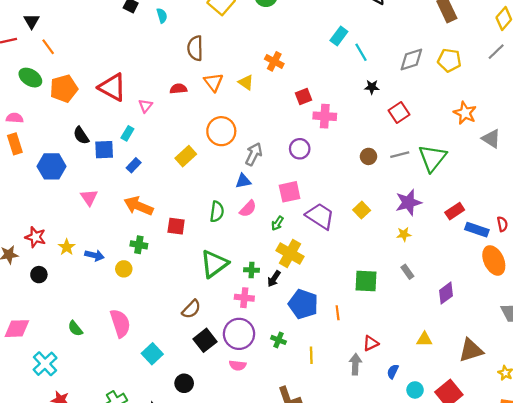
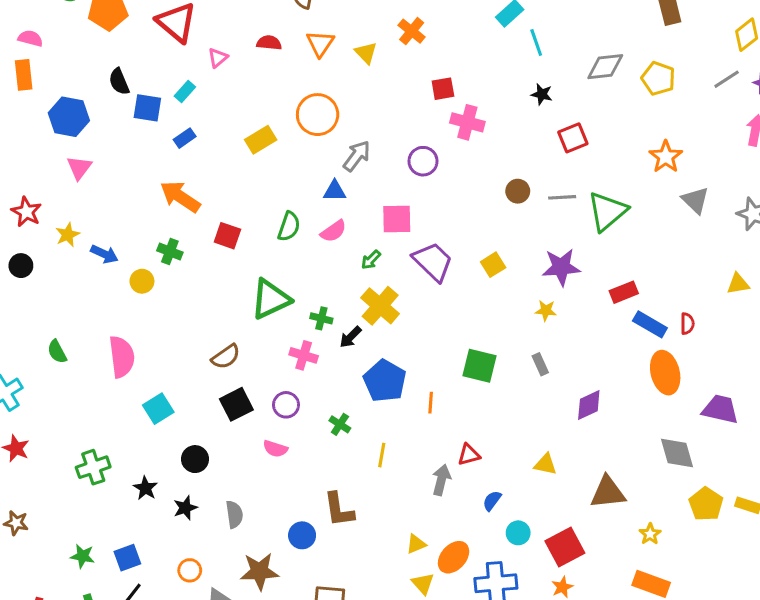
pink triangle: (89, 197) -> (79, 168), moved
purple circle: (239, 334) -> (286, 405), size x0.6

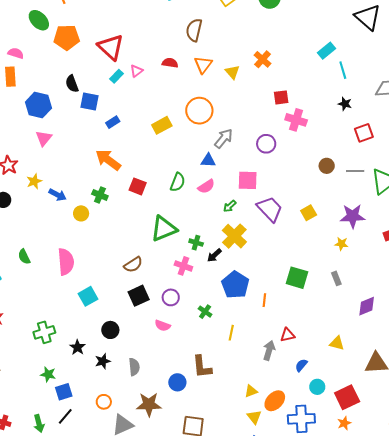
cyan rectangle: (185, 92) -> (116, 76), moved
green star: (82, 556) -> (48, 374), moved

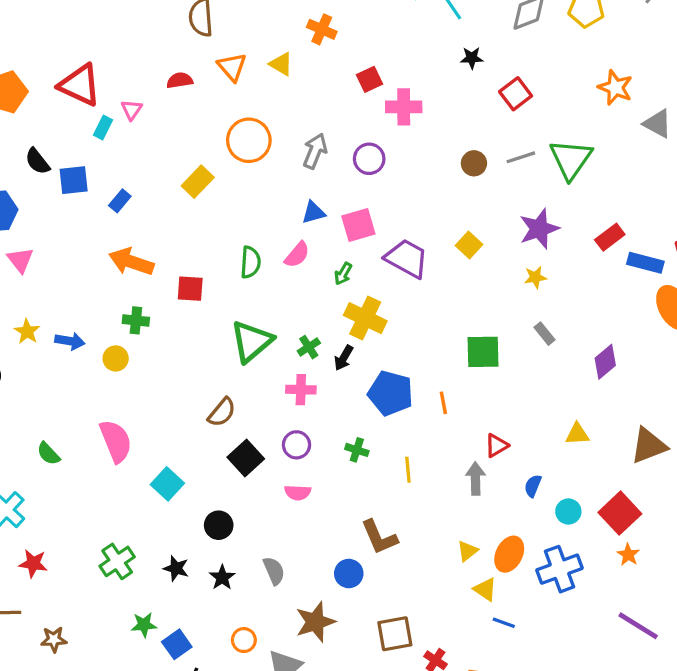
gray arrow: (224, 138) -> (315, 151), moved
blue triangle: (208, 160) -> (313, 212), moved
green cross: (196, 243) -> (309, 347), turned -32

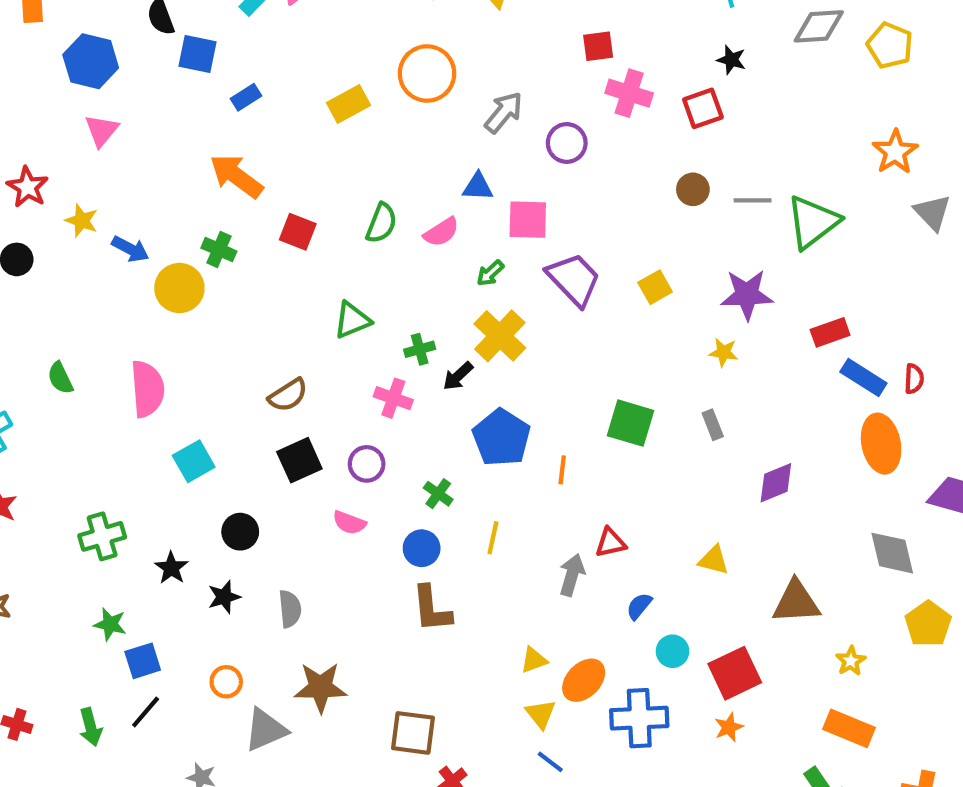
red square: (516, 94) -> (703, 108), moved
yellow star: (27, 332) -> (82, 221), turned -30
green triangle: (252, 341) -> (352, 320), size x0.7
yellow circle: (116, 358) -> (179, 288), size x1.5
blue circle: (349, 574) -> (422, 548), moved

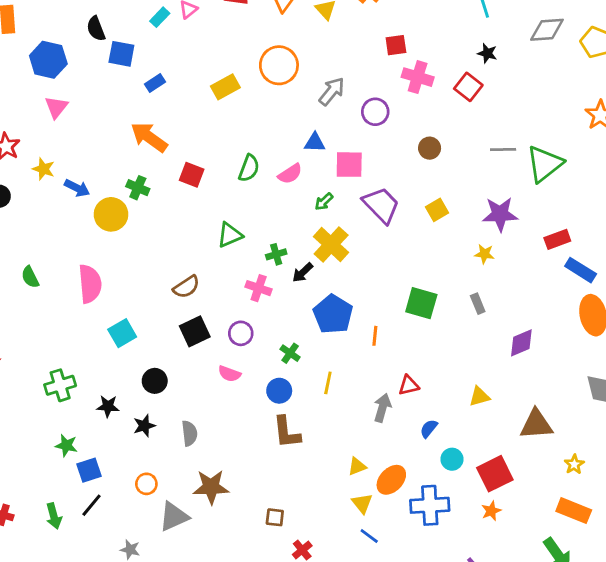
red square: (703, 108) -> (468, 87), turned -32
brown circle: (693, 189) -> (430, 148), moved
yellow triangle: (714, 560) -> (479, 396), turned -30
black star: (171, 568) -> (108, 406), turned -30
brown square: (413, 733) -> (275, 517), size x0.6

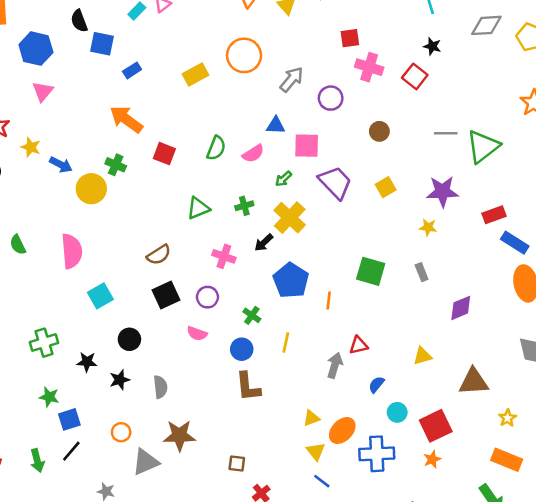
green cross: (276, 254) -> (244, 206), moved

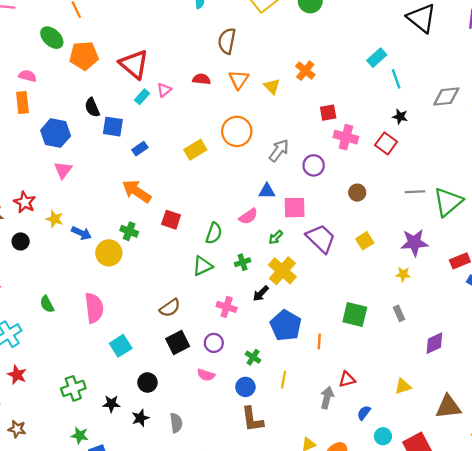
green semicircle: (216, 148) -> (214, 233), moved

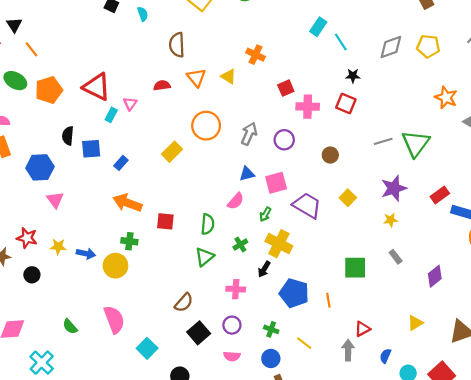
black semicircle: (92, 107) -> (68, 136), turned 42
yellow line: (284, 380) -> (304, 343), turned -49

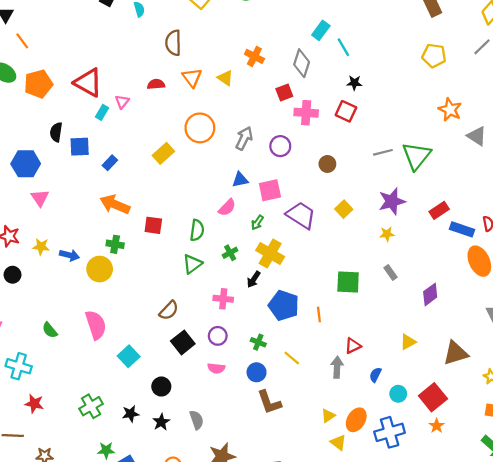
gray diamond: (391, 47) -> (302, 63), moved, turned -55
cyan cross: (42, 363) -> (19, 366), turned -30

